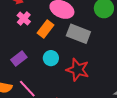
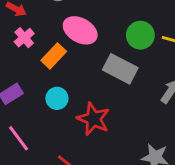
gray rectangle: (78, 34) -> (120, 69), moved

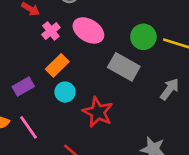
pink cross: (24, 38) -> (51, 31), moved
orange rectangle: (54, 56) -> (57, 65), moved

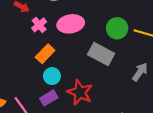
pink ellipse: (88, 30) -> (71, 24), turned -40
purple rectangle: (23, 87) -> (49, 98), moved

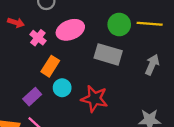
purple rectangle: (49, 98) -> (32, 97), moved

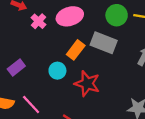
orange rectangle: (50, 66) -> (76, 50), moved
purple rectangle: (32, 97) -> (16, 67), moved

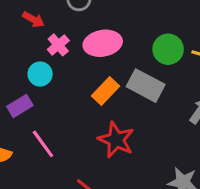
cyan circle: (57, 71) -> (40, 74), moved
pink line: (31, 105) -> (43, 144), moved

